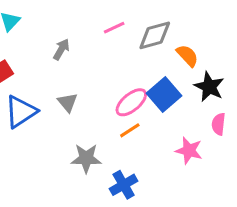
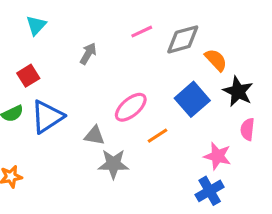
gray triangle: (68, 102) -> (94, 136), moved, turned -40
pink ellipse: (131, 102) -> (131, 107), moved
blue cross: (124, 185) -> (210, 191), moved

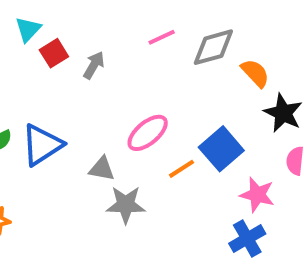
red square: (28, 76) -> (54, 53), moved
blue square: (192, 99) -> (221, 149), moved

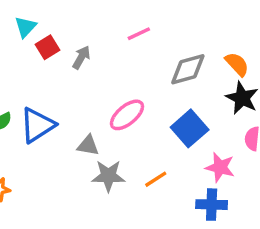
gray diamond: (213, 47) -> (188, 69), moved
orange semicircle: (255, 73) -> (237, 64), moved
orange line: (181, 169) -> (156, 179), moved
blue cross: (247, 239) -> (212, 205), turned 32

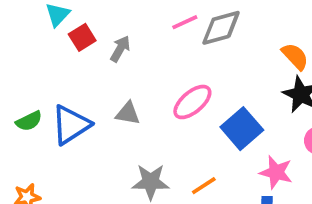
gray diamond: (188, 69) -> (221, 28), moved
pink ellipse: (127, 115) -> (192, 102), moved
gray triangle: (88, 145) -> (128, 113), moved

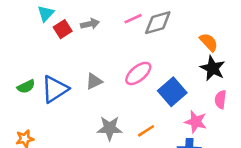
gray arrow: (120, 49) -> (90, 24), moved, turned 48
gray triangle: (128, 113) -> (94, 81), turned -36

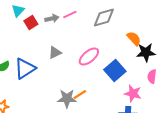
pink line: (133, 19) -> (70, 14), moved
orange semicircle: (209, 42) -> (134, 38), moved
black star: (213, 68) -> (146, 52), turned -30
gray triangle: (94, 81) -> (55, 52), moved
orange line: (146, 131) -> (80, 94), moved

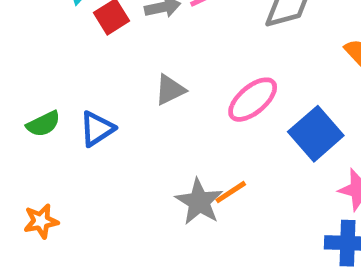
blue triangle: (25, 68) -> (97, 129), size x0.7
gray star: (67, 98) -> (199, 202), turned 30

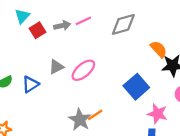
gray triangle: (170, 90) -> (56, 67), moved
pink ellipse: (253, 100) -> (83, 70), moved

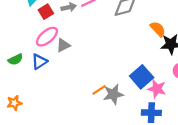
pink ellipse: (83, 70) -> (47, 37), moved
blue square: (136, 87) -> (142, 77), moved
gray star: (80, 120) -> (113, 94), moved, turned 30

